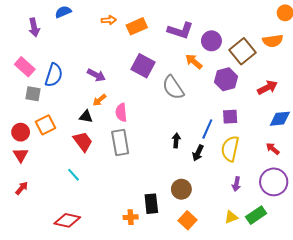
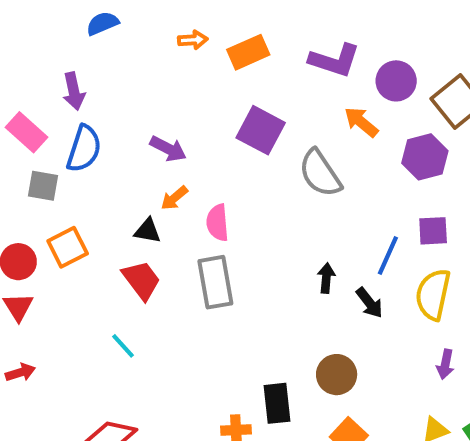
purple arrow: (34, 27) -> (74, 91), moved
black arrow: (198, 153) -> (369, 303), turned -63
red arrow: (22, 188) -> (20, 373), turned 32

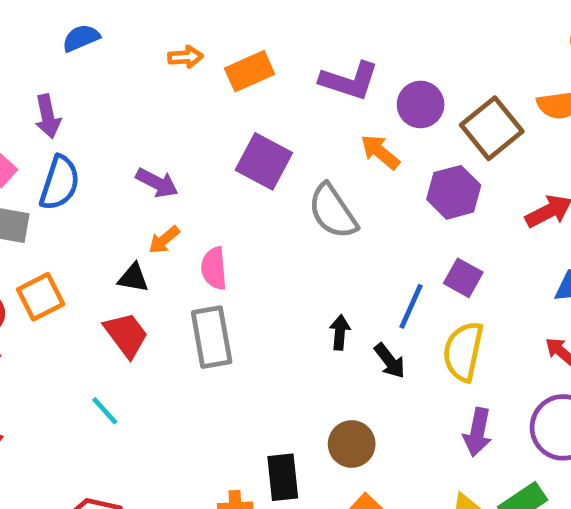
purple square: (433, 231) -> (463, 278), turned 32
purple arrow: (445, 364) -> (478, 432), size x1.4

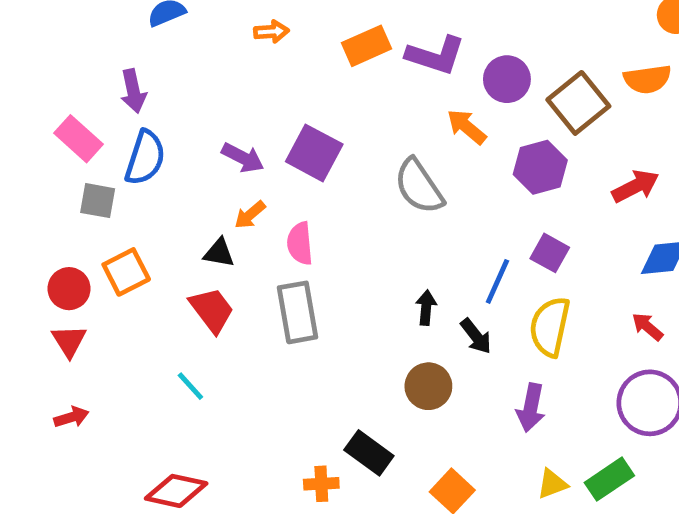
orange rectangle: (250, 71) -> (367, 46), moved
purple square: (264, 161) -> (314, 153), moved
purple arrow: (478, 432) -> (531, 408), moved
brown circle: (352, 444) -> (428, 386), moved
black rectangle: (283, 477) -> (369, 453), turned -48

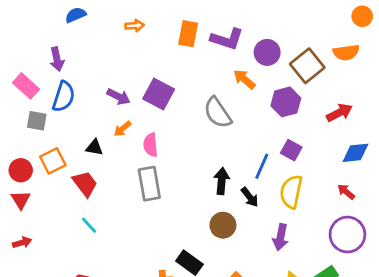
orange rectangle: (367, 46) -> (188, 34), turned -55
black triangle: (219, 253) -> (94, 147), moved
black arrow: (426, 308) -> (222, 181), size x1.4
red trapezoid: (212, 310) -> (85, 184), moved

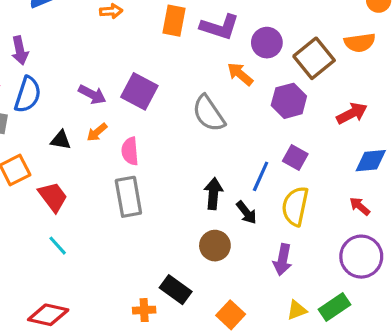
black triangle: (94, 147) -> (61, 140), moved

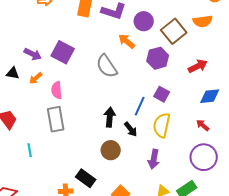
black triangle: (61, 140) -> (13, 73), moved
cyan line: (58, 246) -> (30, 150), moved, turned 32

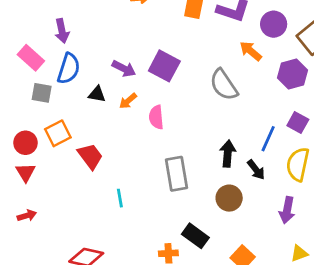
gray rectangle: (56, 119) -> (176, 174), moved

